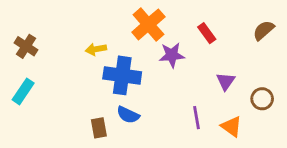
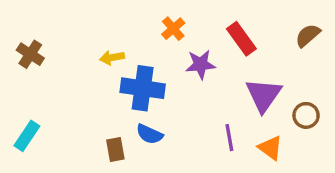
orange cross: (148, 24) -> (173, 29), size x0.6
red rectangle: (207, 33) -> (241, 39), size x1.4
purple triangle: (226, 81) -> (263, 95), size x1.6
cyan rectangle: (23, 91) -> (27, 136), moved

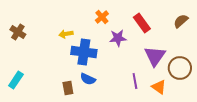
brown circle: (306, 115) -> (180, 68), size x1.5

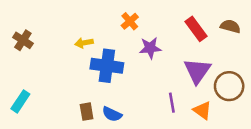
brown semicircle: (181, 21) -> (230, 26), turned 56
red rectangle: (142, 23) -> (196, 29), moved
blue semicircle: (88, 79) -> (112, 114), moved

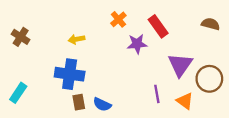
red rectangle: (196, 29) -> (158, 26), moved
blue cross: (107, 66) -> (70, 74), moved

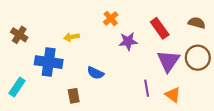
red rectangle: (158, 26) -> (160, 28), moved
blue cross: (70, 74) -> (49, 62), moved
brown circle: (209, 79) -> (198, 58), moved
blue semicircle: (102, 104) -> (95, 73), moved

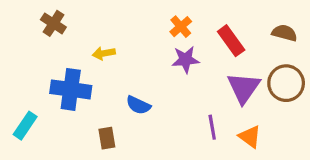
orange cross: (111, 18) -> (181, 27), moved
brown cross: (19, 35) -> (53, 23), moved

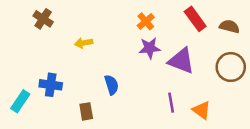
red rectangle: (231, 41) -> (195, 19), moved
purple triangle: (244, 88) -> (181, 61), moved, turned -44
blue cross: (71, 89) -> (51, 85), moved, size x0.7
blue semicircle: (138, 105) -> (112, 85), turned -132

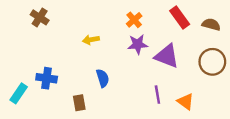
yellow arrow: (84, 43) -> (91, 40), moved

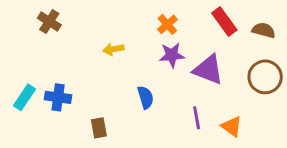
blue semicircle: (103, 78) -> (146, 97), moved
cyan rectangle: (19, 93) -> (25, 97), moved

